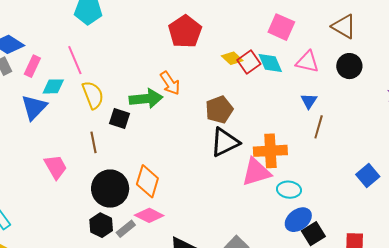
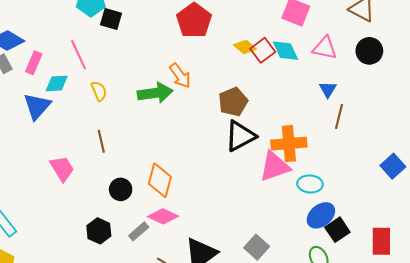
yellow semicircle: (93, 95) -> (99, 91), size x0.7
black square: (119, 119) -> (111, 19), moved
black circle: (110, 189) -> (121, 189), size x0.6
black hexagon: (101, 225) -> (99, 231), moved

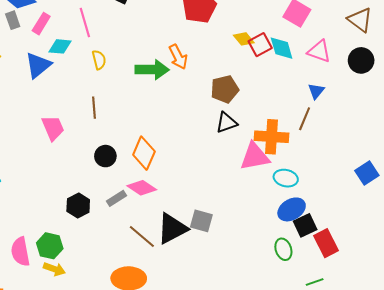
brown line: (339, 116) -> (305, 119), moved
black triangle: (240, 136) -> (226, 123), size x0.7
black hexagon: (99, 231) -> (78, 206), moved
red rectangle: (381, 241) -> (326, 243), moved, turned -36
gray square: (257, 247) -> (201, 221), moved, turned -35

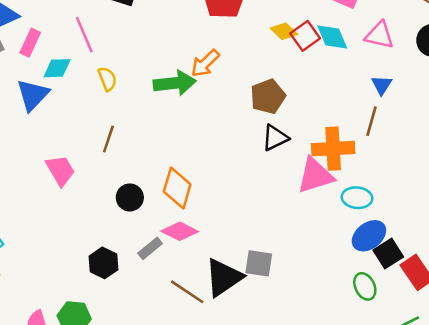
orange arrow: (178, 57) -> (205, 63), turned 80
brown line: (94, 108) -> (108, 139), turned 30

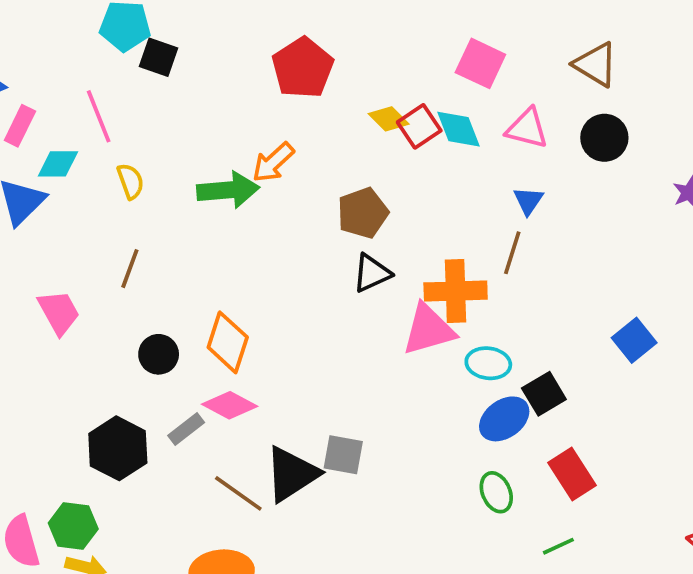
black square: (388, 253) -> (544, 394), moved
black hexagon: (103, 263) -> (118, 448), size x1.4

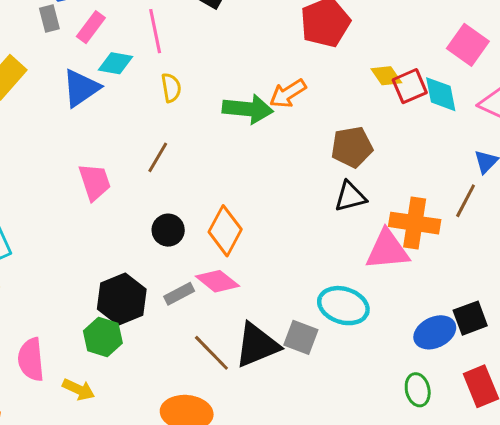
cyan ellipse: (488, 363) -> (343, 306), moved, size x1.4
green hexagon: (73, 526) -> (103, 337), moved

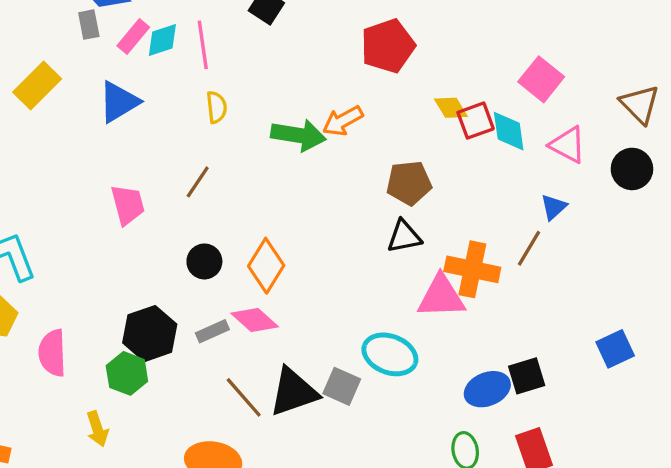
cyan diamond: (116, 63) -> (162, 40), moved, turned -32
pink semicircle: (31, 359) -> (52, 353), moved
yellow arrow: (79, 389) -> (97, 429), turned 44

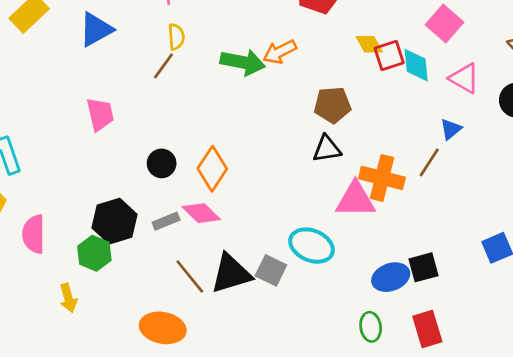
brown line: (198, 182) -> (163, 66), moved

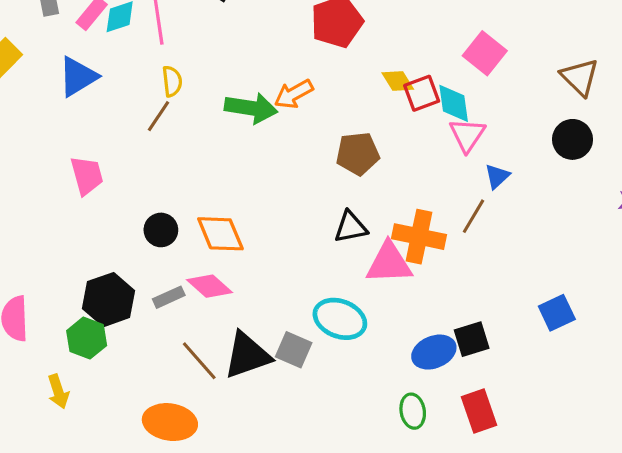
pink triangle: (464, 78) -> (467, 135), moved, turned 36
black triangle: (327, 149) -> (351, 227), moved
orange diamond: (212, 169) -> (220, 234), turned -54

